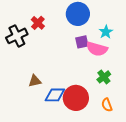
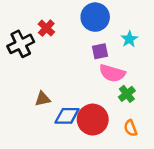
pink semicircle: (97, 49) -> (112, 73), moved

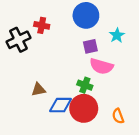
red cross: (46, 28) -> (42, 25), turned -32
green cross: (127, 94) -> (85, 85), moved, turned -32

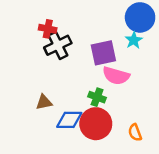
blue circle: (86, 15) -> (140, 17), moved
black cross: (18, 40) -> (58, 45), moved
purple square: (90, 46) -> (103, 53), size x1.5

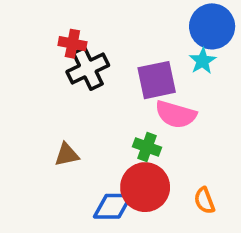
blue diamond: (69, 120) -> (113, 206), moved

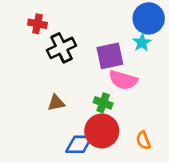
red cross: (72, 44) -> (37, 24), moved
brown triangle: (67, 155) -> (56, 103), moved

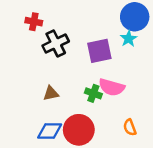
pink semicircle: (123, 80) -> (112, 87), moved
red circle: (102, 131) -> (79, 130), moved
blue diamond: (79, 144) -> (50, 131), moved

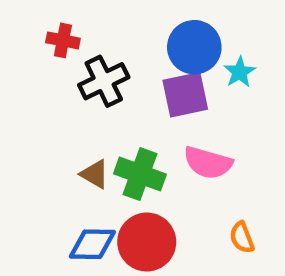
blue circle: (135, 17) -> (194, 47), moved
brown triangle: (51, 93) -> (95, 174), turned 42
green cross: (93, 93) -> (140, 174), moved, size x1.5

